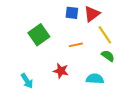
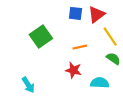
red star: (61, 71) -> (73, 70), moved

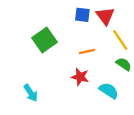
red triangle: (97, 14) -> (105, 16), turned -30
cyan semicircle: (100, 83) -> (109, 91), turned 30

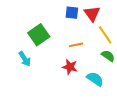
cyan arrow: (31, 93) -> (25, 59), moved

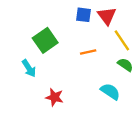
red star: (70, 67) -> (54, 97), moved

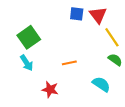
green square: (45, 40) -> (29, 37), moved
orange line: (88, 52) -> (69, 63), moved

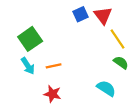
blue square: (77, 14) -> (80, 14), turned -32
orange line: (69, 63) -> (54, 66), moved

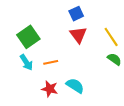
red triangle: (103, 15) -> (78, 35), moved
cyan semicircle: (106, 88) -> (75, 86), moved

